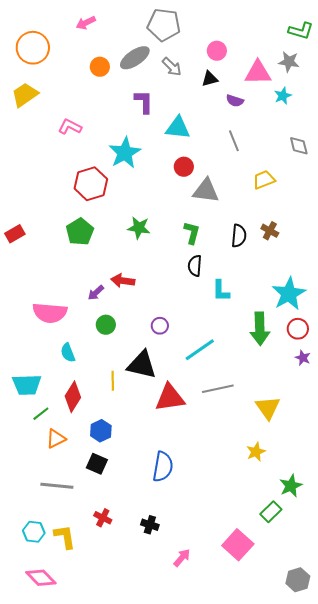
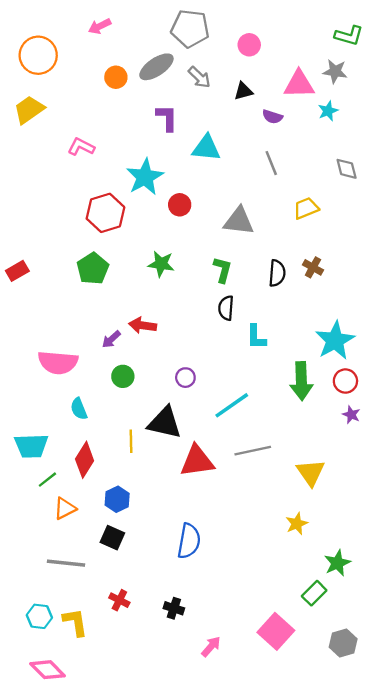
pink circle: (217, 51) -> (249, 45), moved
red circle: (184, 167) -> (180, 205), moved
gray hexagon: (298, 580) -> (343, 643), moved

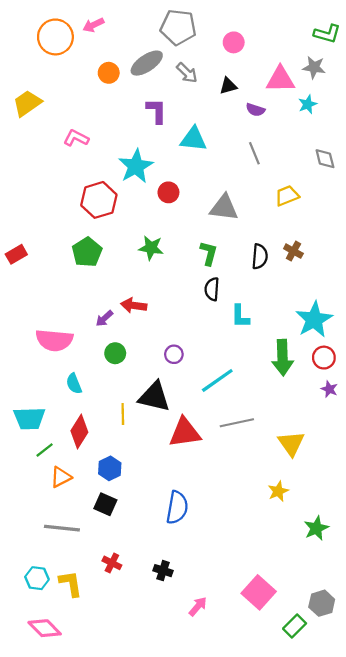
orange circle: (38, 55) -> (55, 37), moved
green rectangle: (314, 593) -> (295, 626), moved

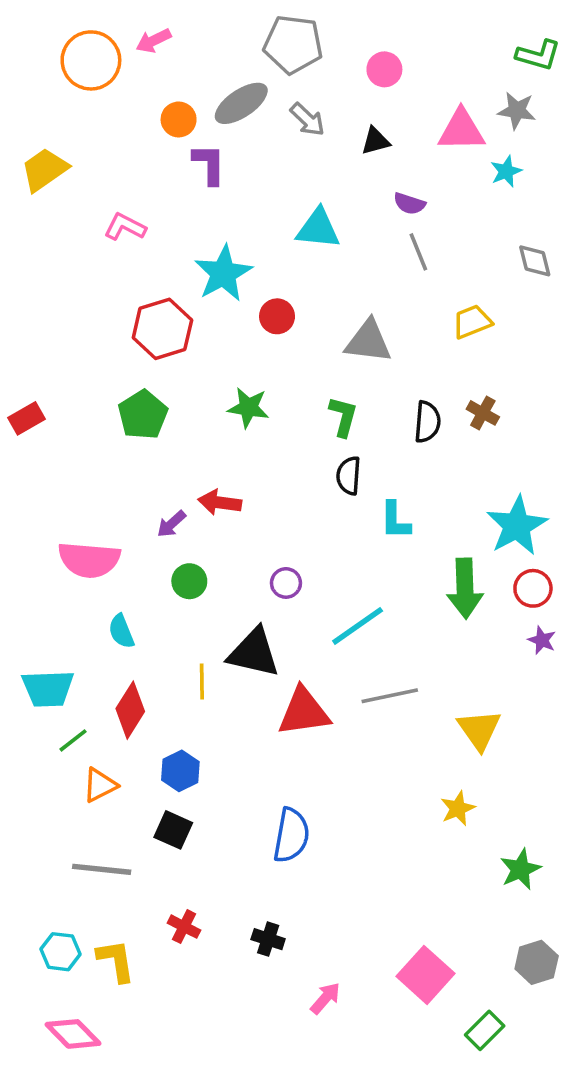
purple semicircle: (255, 110) -> (409, 204), moved
purple L-shape: (157, 111) -> (209, 164), moved
gray hexagon: (322, 603) -> (537, 962), moved

